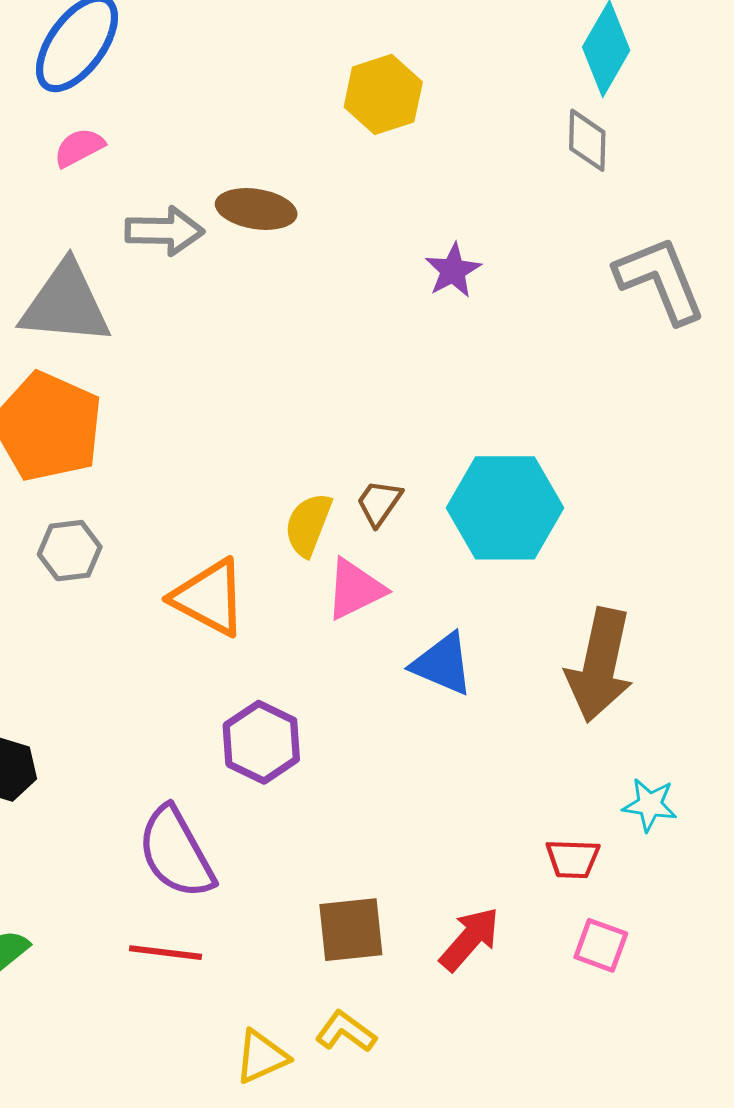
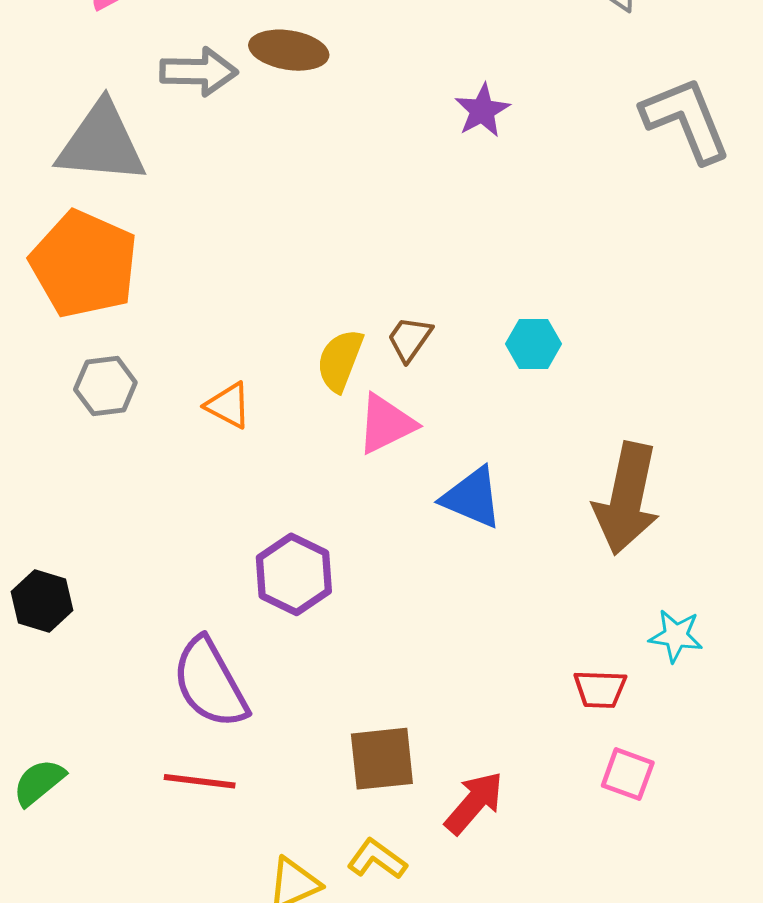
cyan hexagon: (505, 508) -> (534, 344), size x0.5
orange triangle: (209, 597) -> (228, 405), moved, size x0.6
red arrow: (470, 939) -> (474, 803), moved

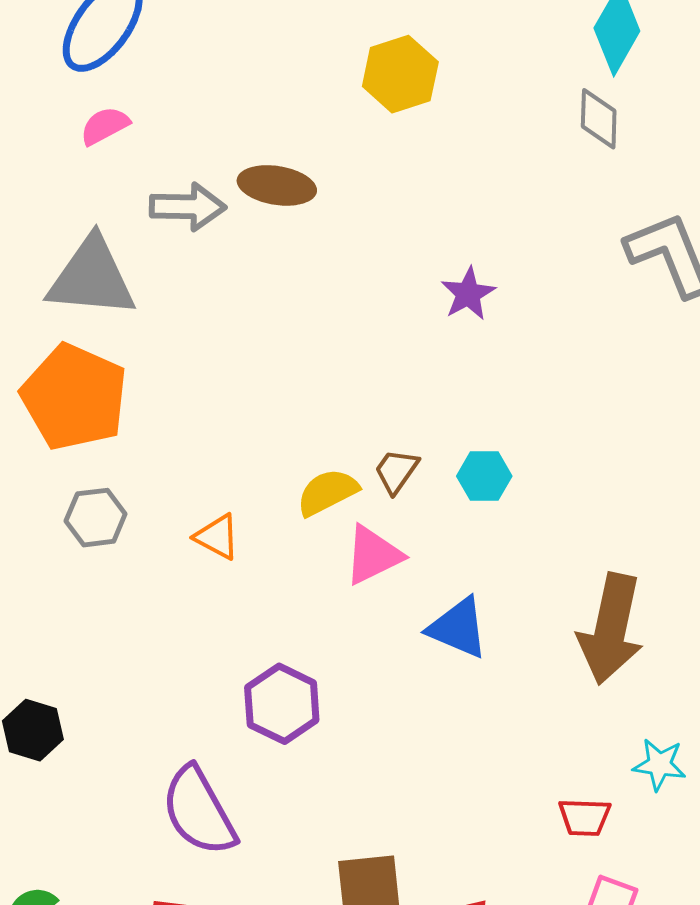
purple star: (482, 110) -> (468, 294), moved
cyan hexagon: (534, 344) -> (484, 476), moved
yellow semicircle: (340, 360) -> (327, 492), turned 42

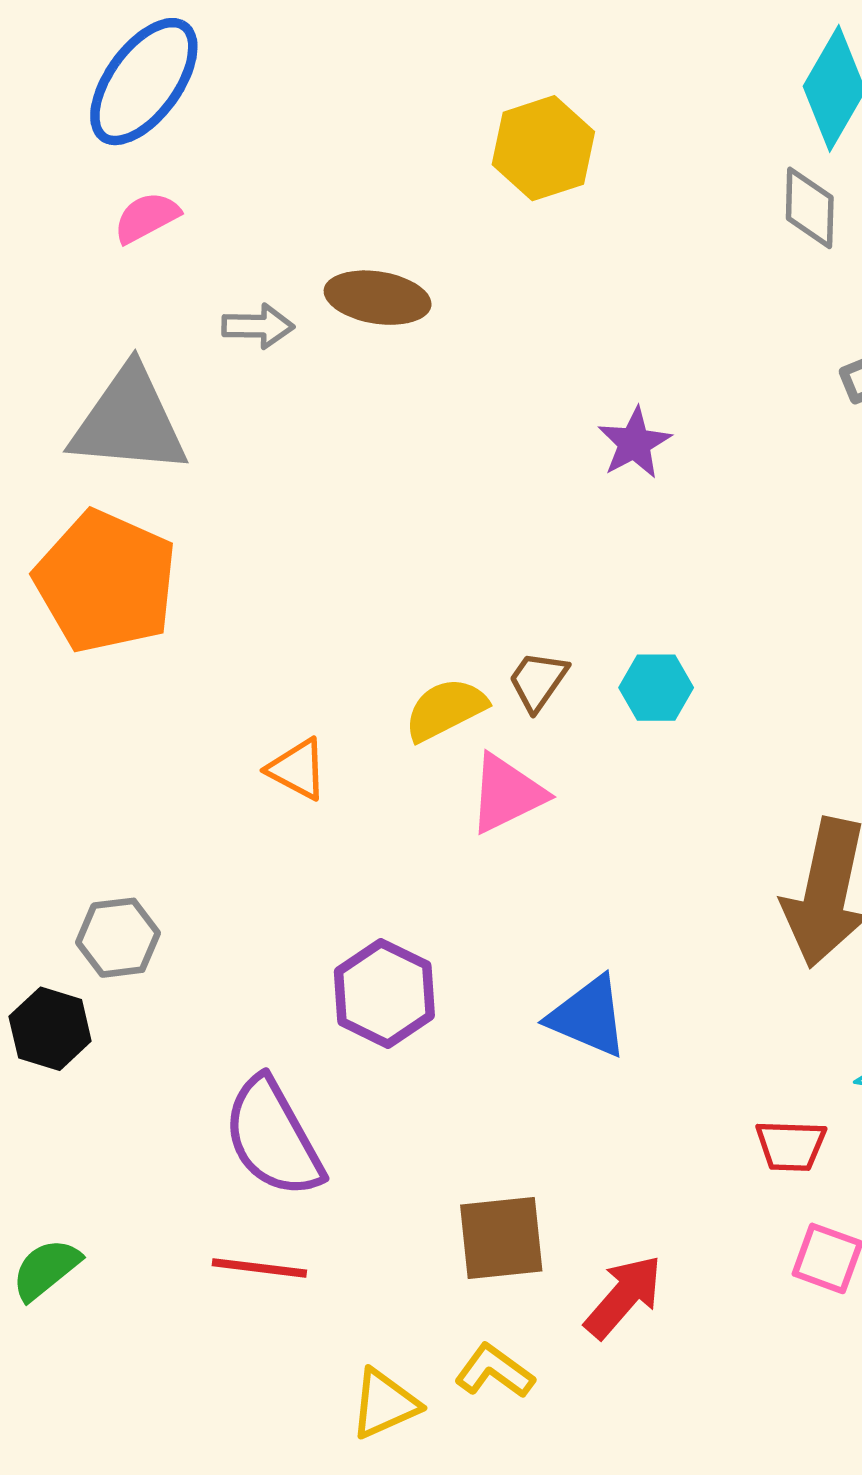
gray arrow: (188, 207) -> (258, 326), size x0.7
gray hexagon: (96, 518) -> (118, 938), moved
blue triangle: (458, 628) -> (588, 1017), moved

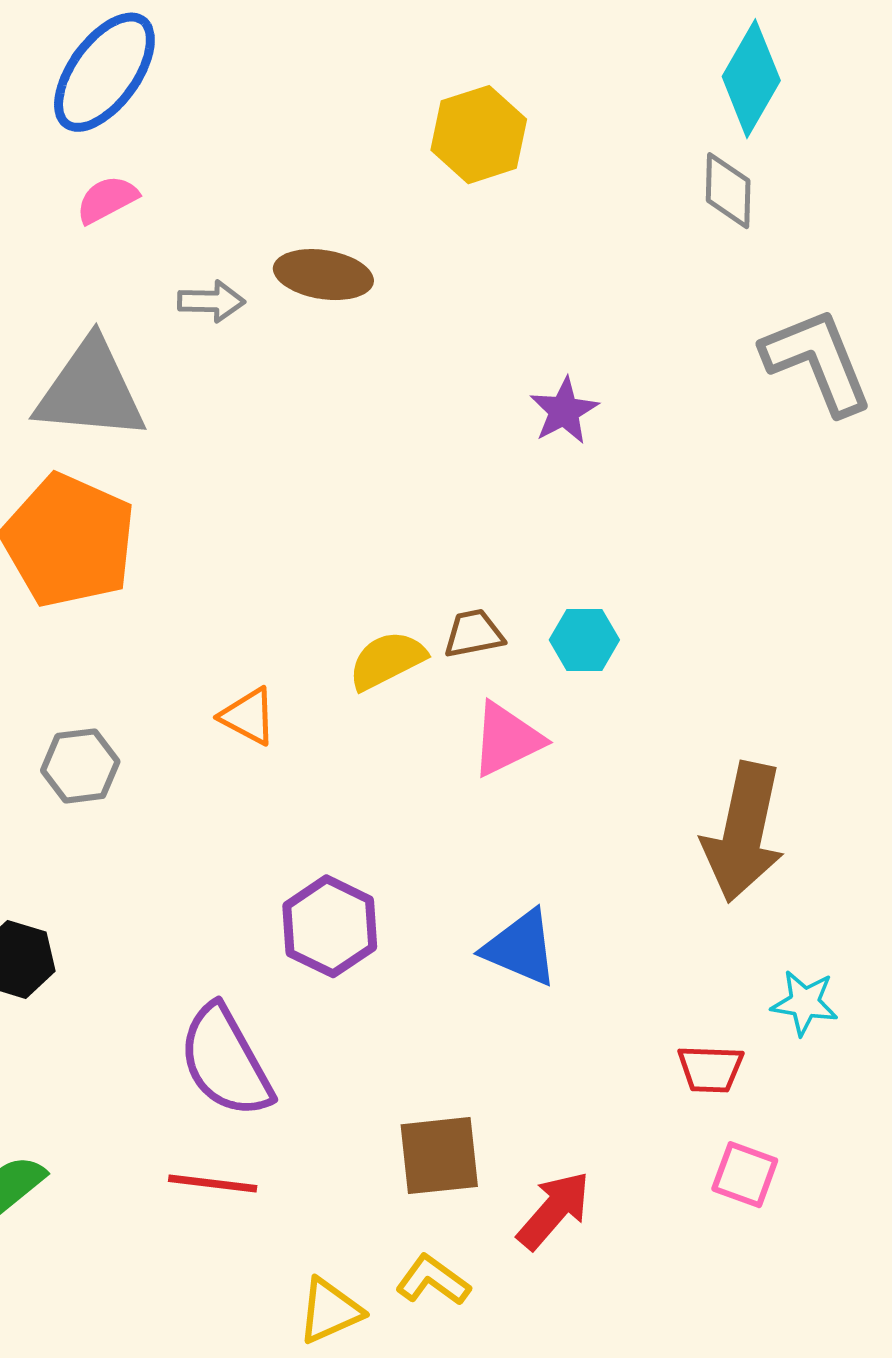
brown trapezoid: (538, 681) -> (474, 634), turned 44
pink triangle: (507, 794) -> (507, 739), moved
gray hexagon: (118, 938) -> (80, 766), moved

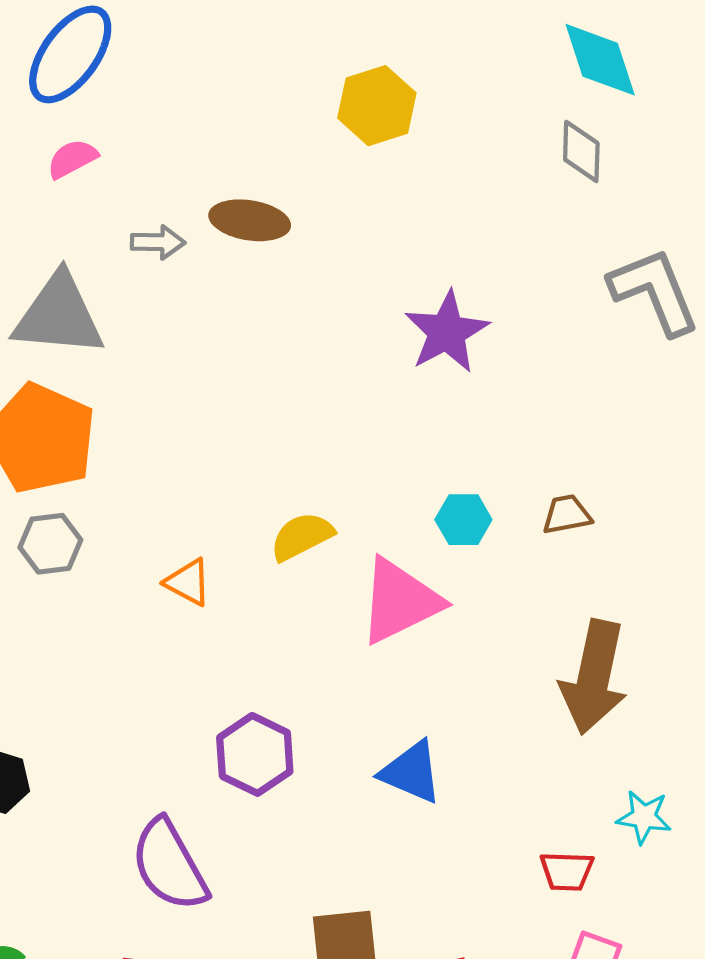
cyan diamond: (751, 79) -> (600, 60), turned -48
purple star: (564, 411) -> (447, 332), size x1.5
brown trapezoid: (474, 634) -> (567, 514), moved
pink triangle: (507, 739) -> (400, 601), size x1.4
gray hexagon: (80, 766) -> (50, 544), moved

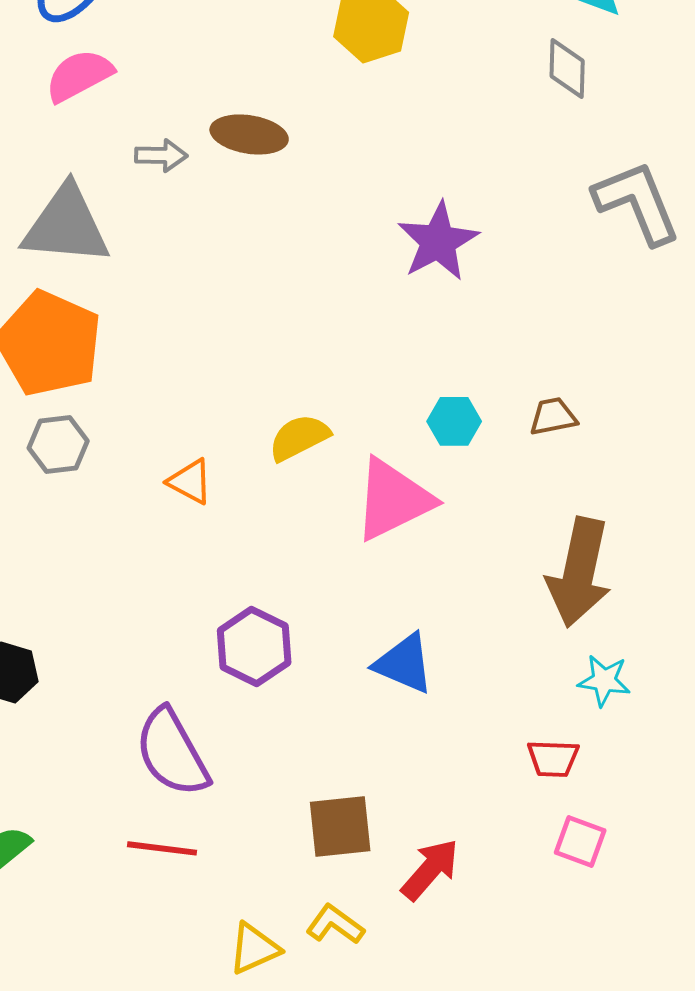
pink semicircle: (72, 159) -> (79, 75), size x1.4
cyan star: (644, 817) -> (604, 680), moved

